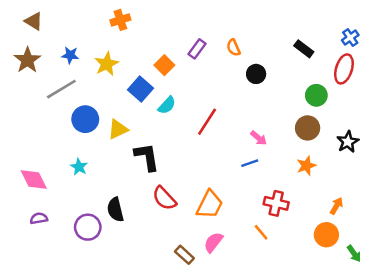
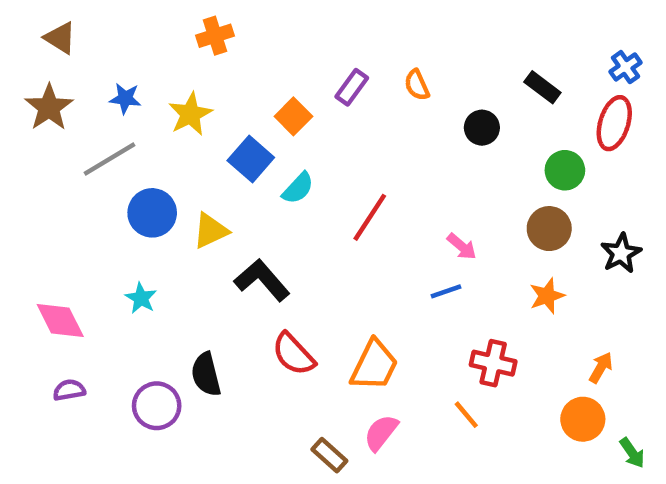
black circle: (256, 74) -> (482, 128), moved
black L-shape: (147, 157) -> (262, 280), turned -32

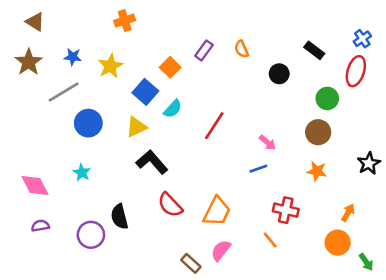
yellow triangle: (210, 231) -> (136, 127), moved
black star: (621, 253) -> (369, 163), moved
orange star: (547, 296) -> (317, 171), turned 30

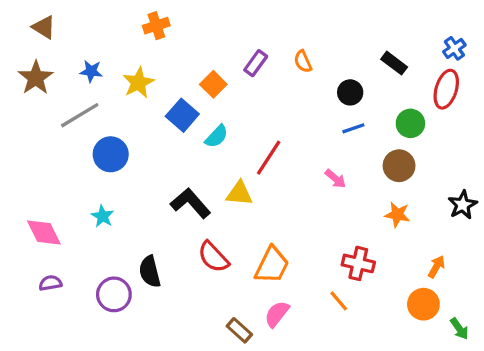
yellow triangle: (136, 127) -> (239, 193), moved, turned 30
blue line: (258, 169) -> (353, 128), moved

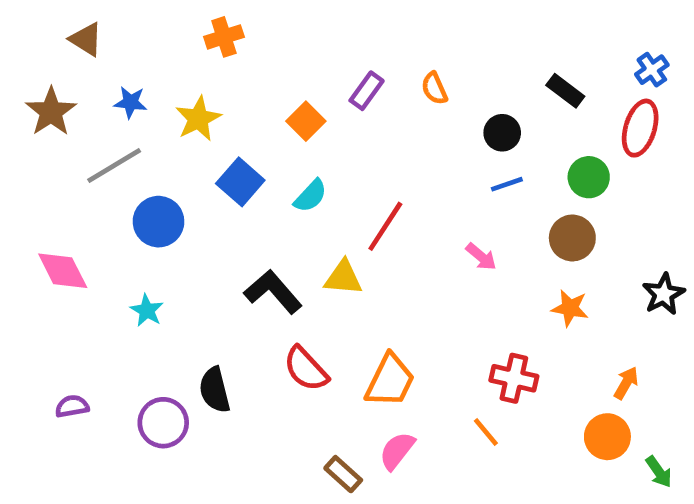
brown triangle: (44, 27) -> (86, 39), moved
blue square: (182, 115) -> (240, 182), moved
pink diamond: (44, 233) -> (63, 271), moved

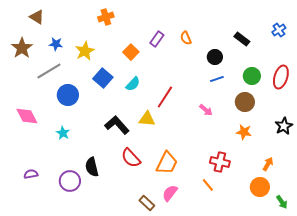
orange cross: (224, 37) -> (106, 17), moved
red ellipse: (640, 128) -> (281, 77), moved

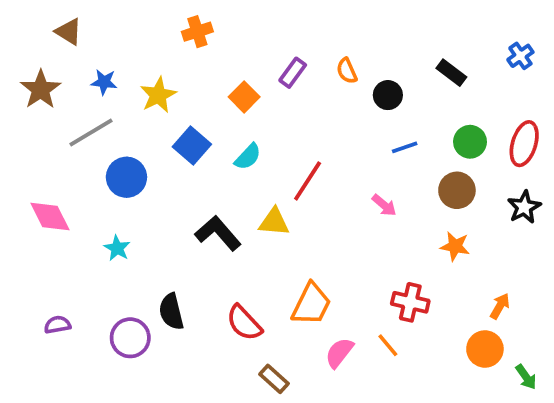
black circle: (215, 57) -> (388, 95), moved
black star: (284, 126) -> (524, 207), moved
red semicircle: (131, 158) -> (244, 323), moved
pink semicircle: (170, 193) -> (339, 353), moved

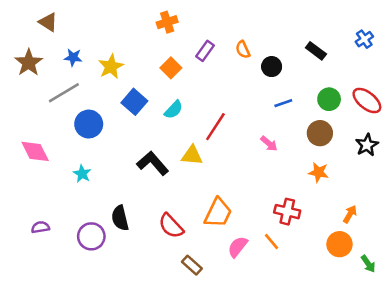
orange cross: (197, 32) -> (167, 22), moved
red ellipse: (524, 144) -> (367, 101), turned -68

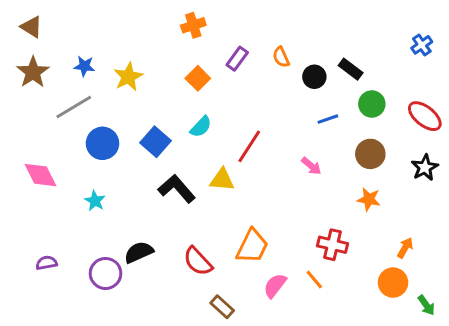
brown triangle: (48, 22) -> (31, 27), moved
black rectangle: (316, 51) -> (351, 69), moved
green circle: (329, 99) -> (372, 104), moved
blue square: (134, 102) -> (155, 142), moved
black semicircle: (120, 218) -> (139, 252), turned 80

